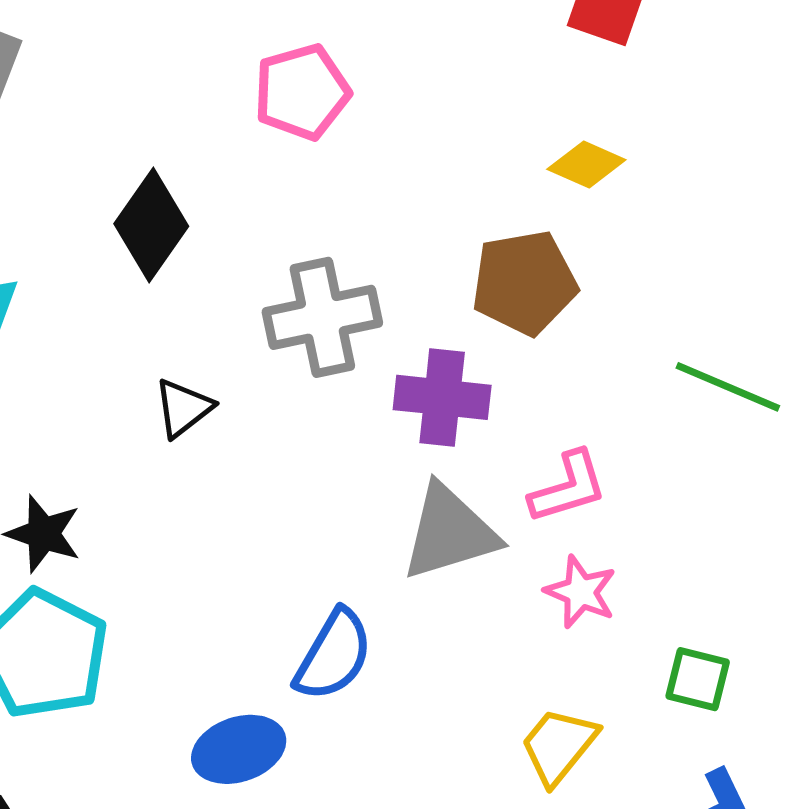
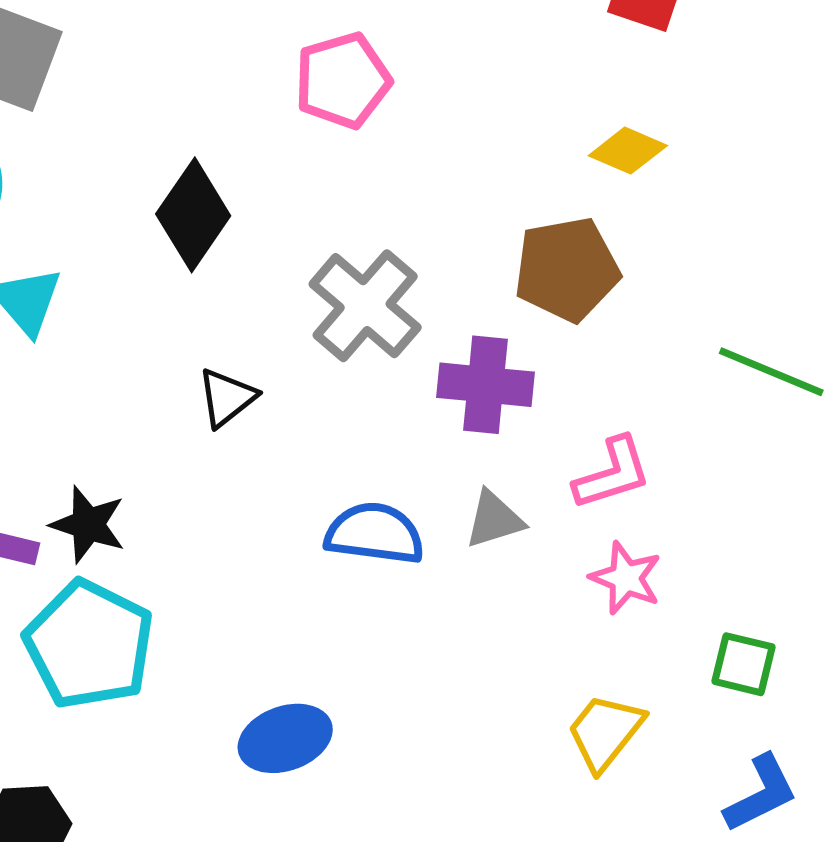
gray cross: (322, 317) -> (365, 306), turned -37
gray triangle: (450, 532) -> (494, 519), size x0.6
blue semicircle: (334, 655) -> (375, 533), moved, turned -112

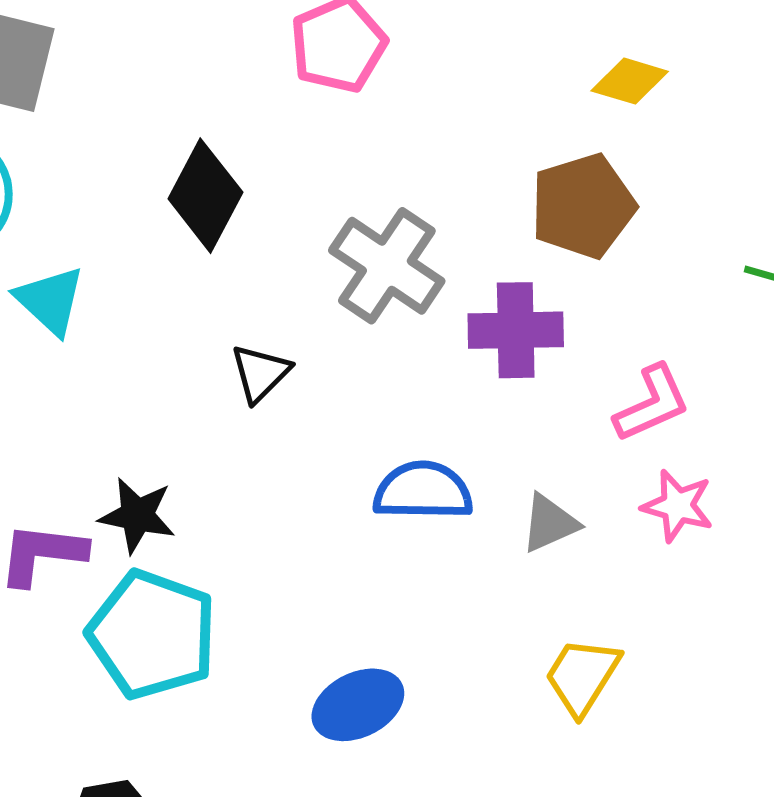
gray triangle: (494, 519) -> (550, 523), moved
yellow trapezoid: (605, 732) -> (582, 676), moved

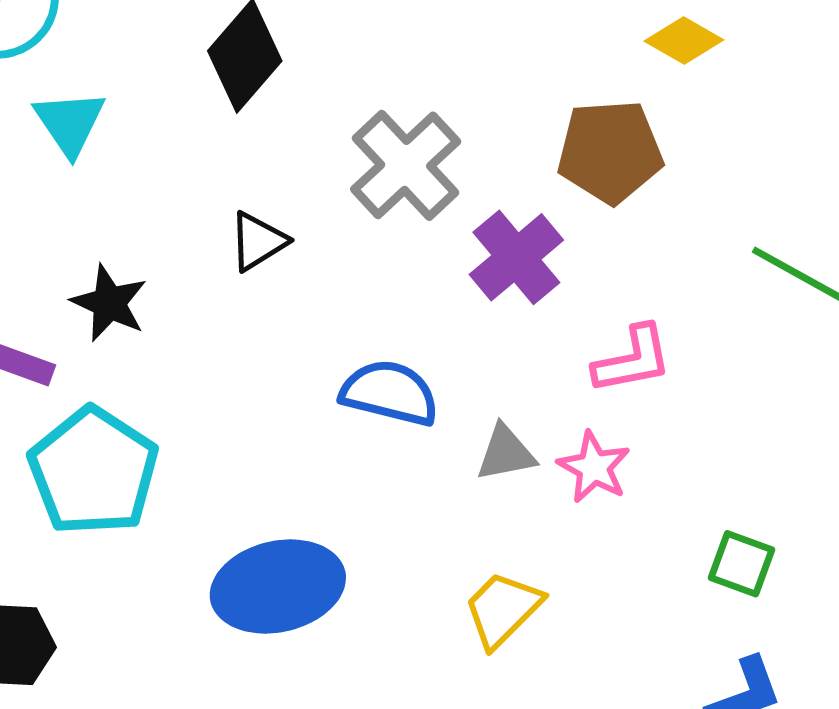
purple cross: (516, 330) -> (516, 257), turned 38
pink star: (677, 506) -> (594, 467), moved
black star: (137, 515) -> (109, 303), moved
blue ellipse: (358, 705) -> (278, 586), size x1.4

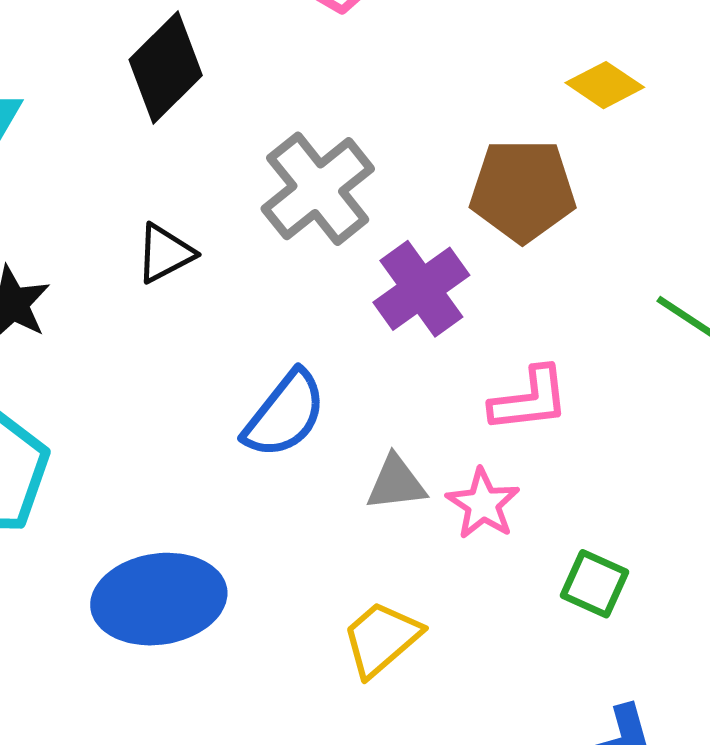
blue semicircle: (390, 393) -> (285, 414), turned 110
green square: (742, 564) -> (595, 584), moved

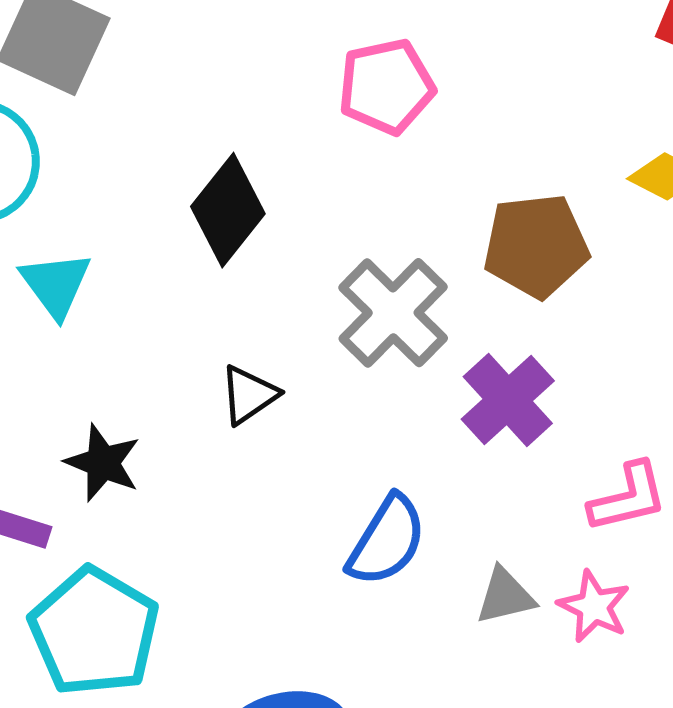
brown pentagon: (523, 190) -> (536, 246), moved

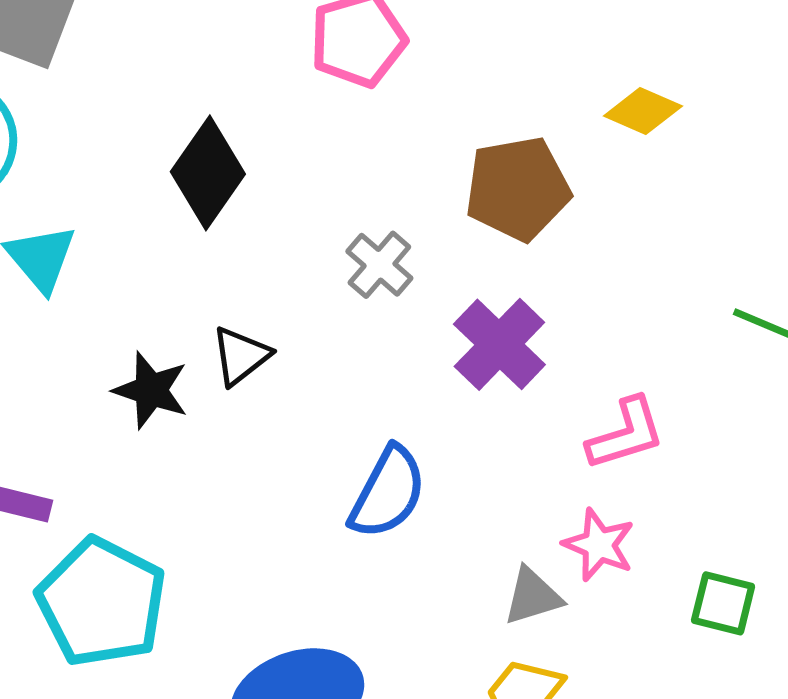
gray cross: (393, 313) -> (379, 265), size x0.6
black star: (103, 463) -> (151, 390), moved
gray triangle: (505, 596) -> (533, 596), moved

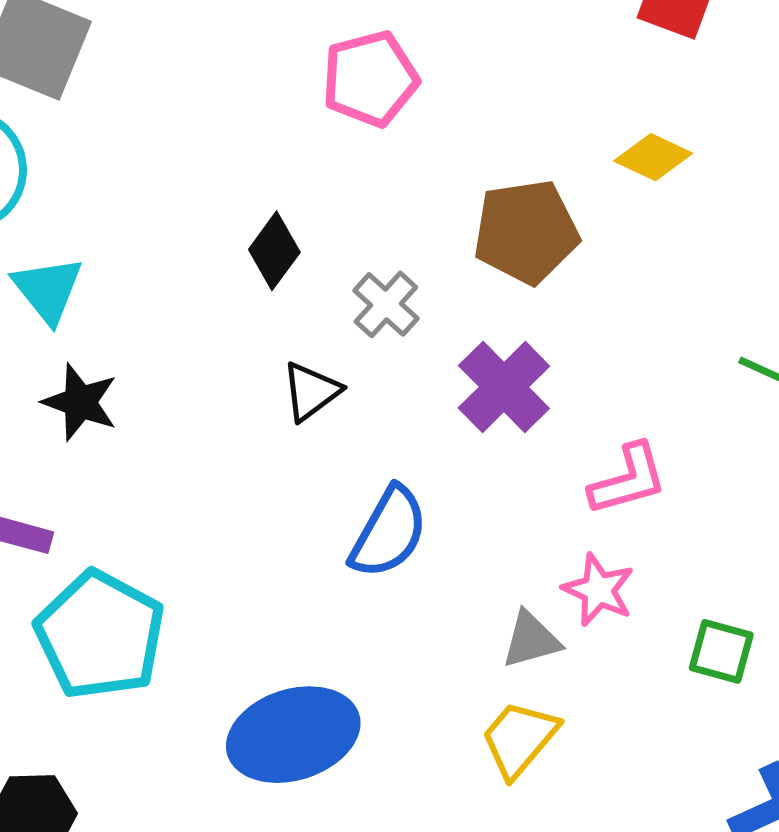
black diamond: (208, 173) -> (274, 251), moved, size x0.7
black triangle: (241, 356) -> (311, 391), moved
black star: (151, 390) -> (80, 402), moved

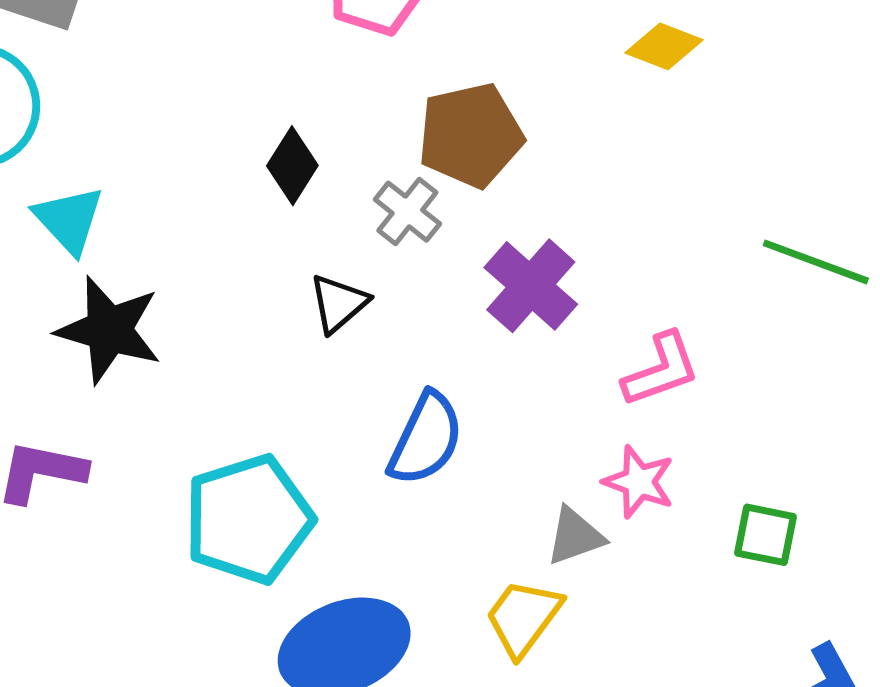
brown pentagon: (526, 232) -> (471, 135), moved
black star: (80, 402) -> (109, 330), size x1.4
cyan pentagon: (100, 635) -> (249, 519), moved, turned 30
yellow trapezoid: (519, 739) -> (523, 618), moved

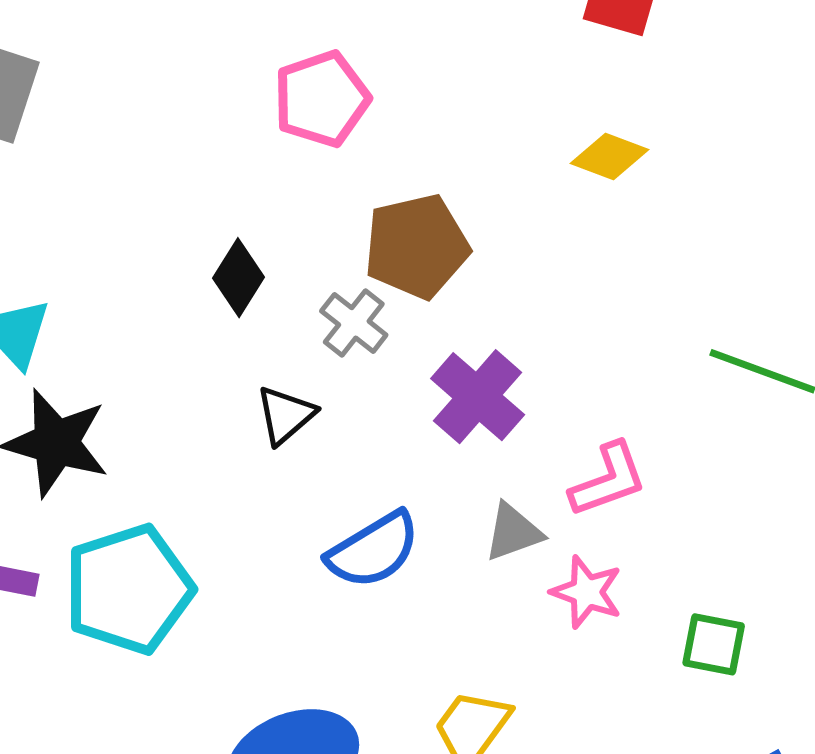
blue semicircle: (426, 439) -> (373, 550), turned 34
cyan pentagon: (249, 519) -> (129, 589), moved
gray triangle: (575, 536) -> (513, 532), moved

